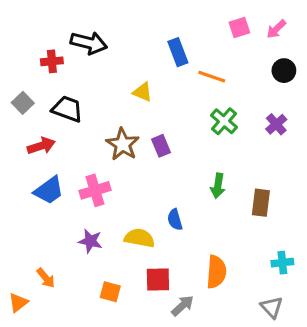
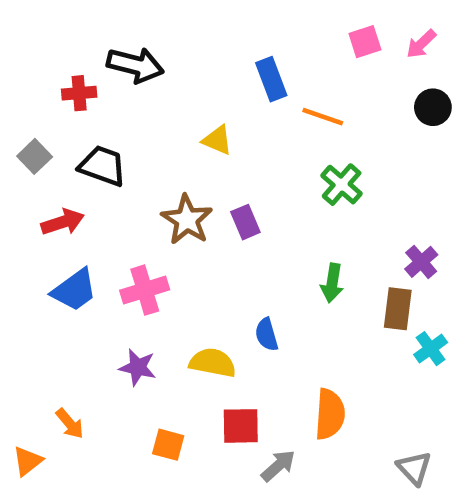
purple cross: (276, 124) -> (421, 262), moved
cyan cross: (282, 263) -> (431, 349), moved, turned -30

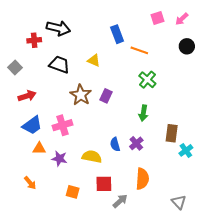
black trapezoid: (103, 166) -> (59, 65), moved
purple rectangle: (245, 222) -> (106, 96), turned 48
purple cross: (421, 262) -> (136, 143), moved
green arrow: (332, 283) -> (143, 113), moved
orange triangle: (28, 461) -> (39, 148), moved, turned 40

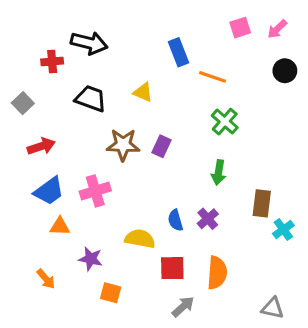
brown star: (81, 95) -> (123, 145), turned -30
purple star: (59, 159) -> (91, 259), moved
red square: (104, 184) -> (172, 268), moved
gray triangle: (179, 202) -> (273, 308), turned -35

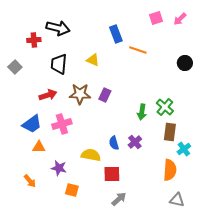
black circle: (285, 71) -> (185, 63), moved
black trapezoid: (91, 98) -> (59, 64), turned -105
green cross: (225, 122) -> (165, 107), moved
red arrow: (41, 146) -> (48, 95), moved
orange semicircle: (217, 273) -> (170, 170), moved

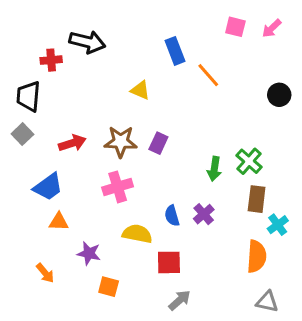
pink square: (156, 18) -> (235, 27), turned 32
orange line: (138, 50) -> (208, 75), turned 30
black trapezoid: (59, 64) -> (28, 96), moved
gray square: (15, 67) -> (22, 134), moved
pink cross: (62, 124) -> (118, 187), moved

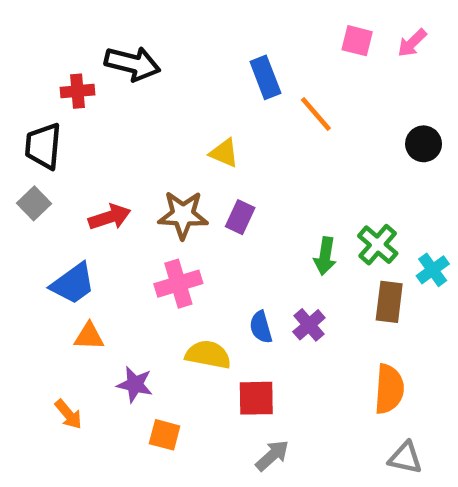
yellow triangle: (140, 90) -> (224, 153), moved
cyan cross: (278, 225) -> (433, 270), moved

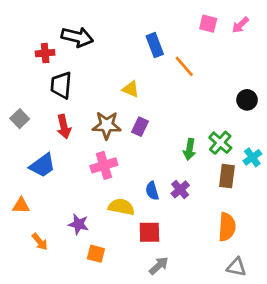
black circle: (424, 144) -> (247, 100), moved
black trapezoid: (43, 146) -> (61, 85), moved
red arrow: (110, 217) -> (64, 127), turned 95
orange triangle: (89, 336) -> (21, 206), moved

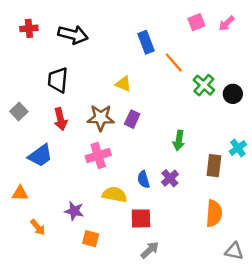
pink square: (208, 24) -> (196, 22), turned -36
red cross: (45, 53) -> (29, 28), moved
green cross: (220, 143) -> (204, 85), moved
gray triangle: (236, 267) -> (234, 251), moved

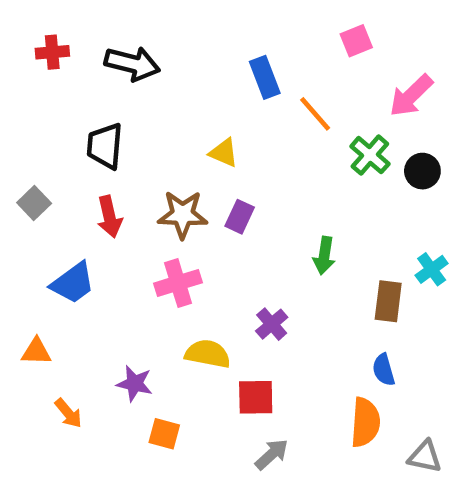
pink arrow: (227, 23) -> (411, 96), moved, size x1.5
purple cross: (170, 178) -> (272, 324), moved
blue semicircle: (143, 179) -> (384, 370), moved
orange semicircle: (214, 213) -> (365, 422), moved

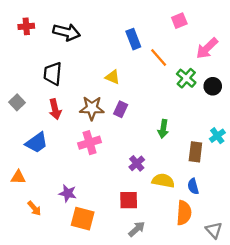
yellow semicircle: (208, 354) -> (163, 181), moved
orange square: (164, 434) -> (83, 219), size x1.5
gray triangle: (425, 457) -> (214, 230), turned 36

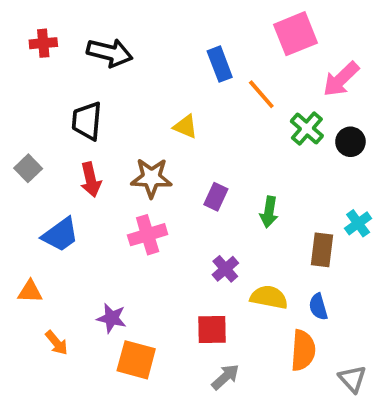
pink square: (179, 21) -> (295, 34), size x1.6
purple rectangle: (121, 109) -> (216, 197), moved

